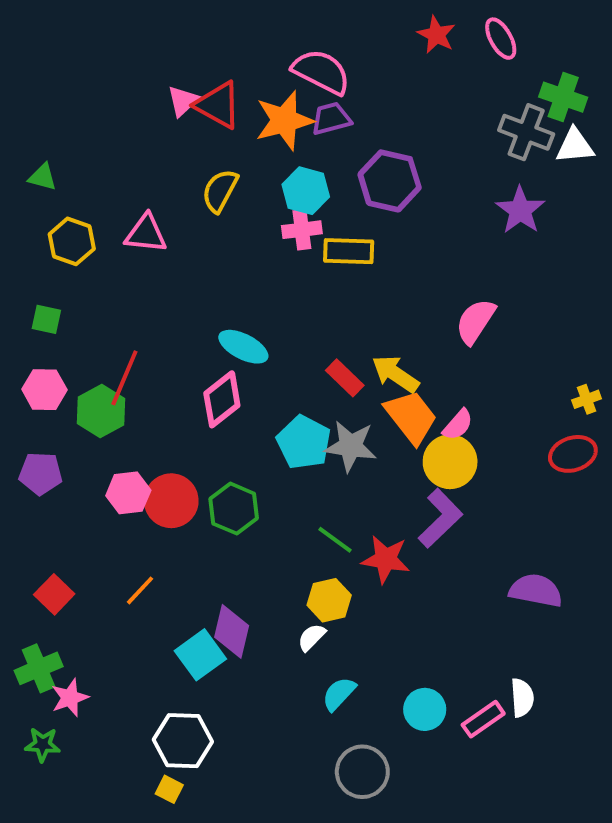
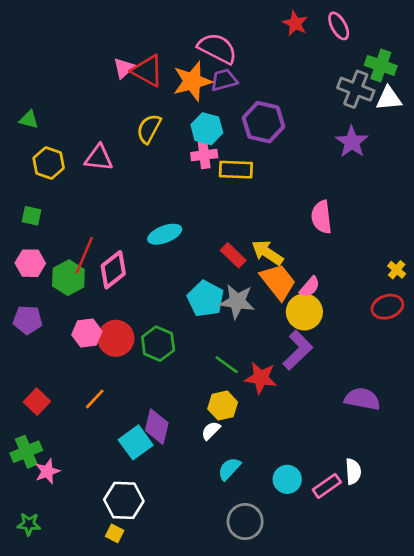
pink semicircle: (475, 321) -> (321, 217), turned -40
cyan ellipse: (243, 347) -> (165, 234), turned -48
pink diamond: (222, 399) -> (113, 270), moved
yellow cross: (587, 399) -> (397, 270), turned -30
green star: (42, 744) -> (29, 524), moved

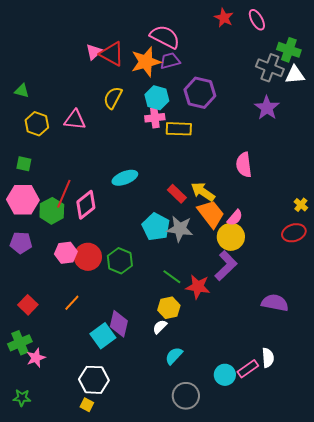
pink hexagon: (30, 263) -> (23, 200), size x1.4
cyan circle: (287, 479) -> (225, 375), moved

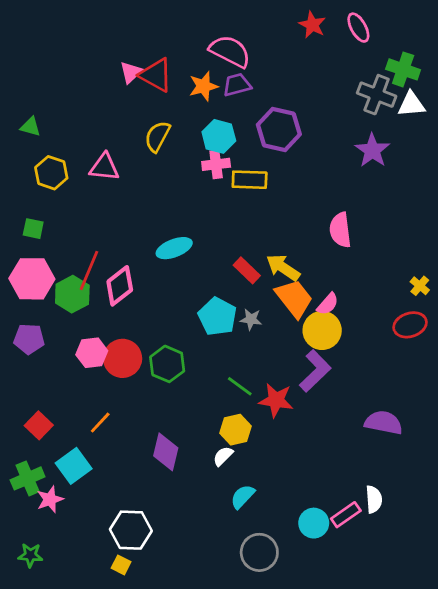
orange star: (146, 62) -> (203, 86), size x0.7
gray star: (180, 229) -> (251, 319), size x0.6
cyan square: (103, 336) -> (74, 466), moved

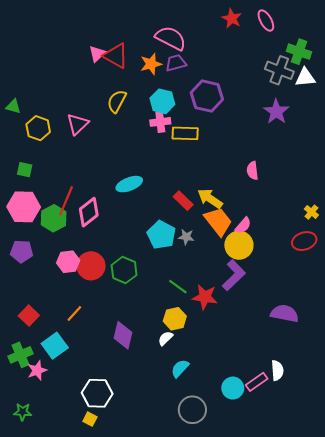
green triangle: (30, 127) -> (13, 106), moved
pink triangle: (104, 167) -> (77, 124), turned -50
pink semicircle: (340, 230) -> (252, 171), size x0.7

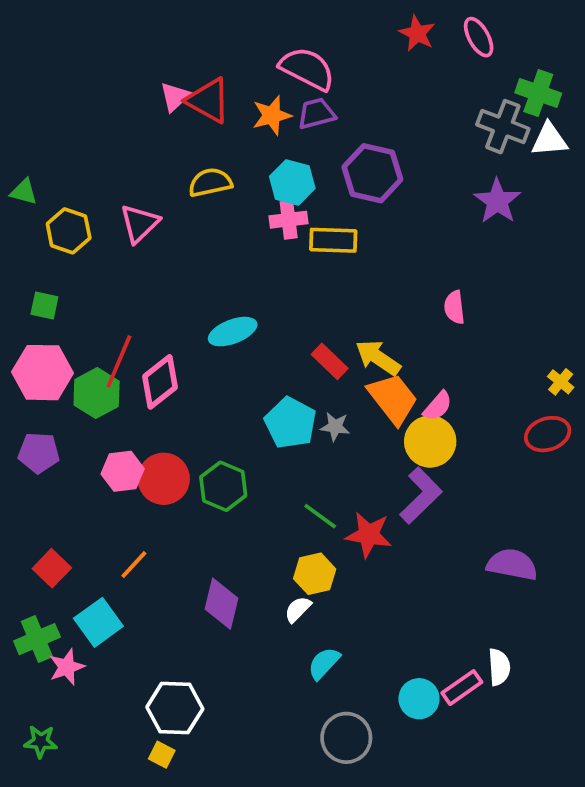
yellow semicircle: (117, 101) -> (210, 182), turned 50

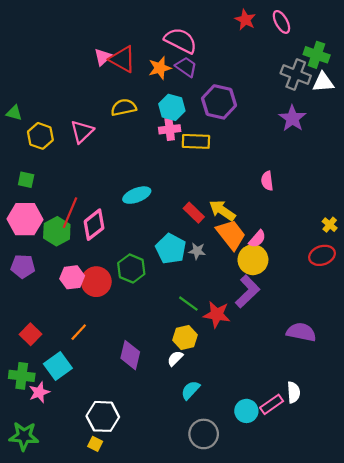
purple trapezoid: (316, 113) -> (186, 67), turned 50
green hexagon: (223, 486) -> (131, 268), moved
green cross: (37, 639) -> (22, 376), turned 30
green star: (41, 742) -> (24, 436), size x1.5

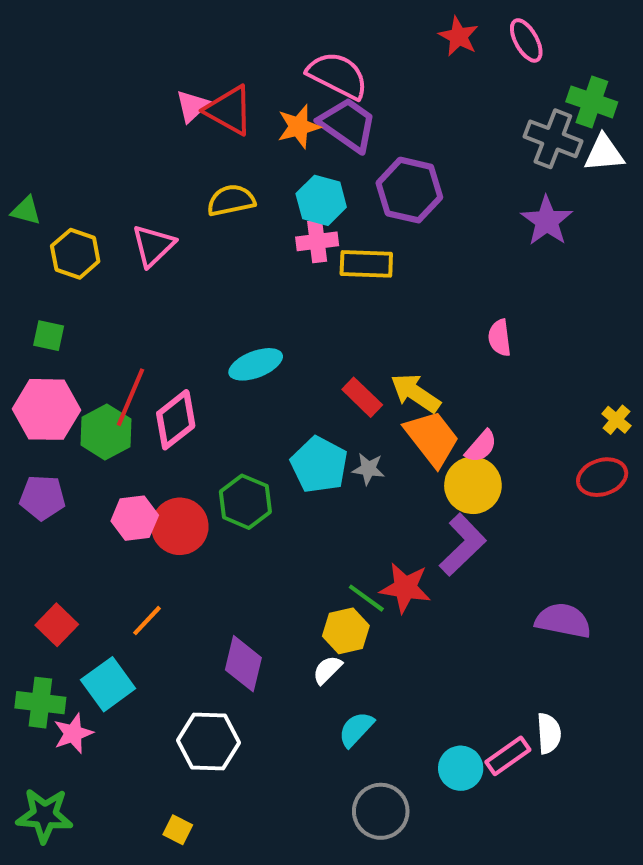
purple trapezoid: (186, 67) -> (348, 125), size x1.4
green line: (188, 304) -> (366, 598), moved
white hexagon: (103, 416) -> (208, 742), moved

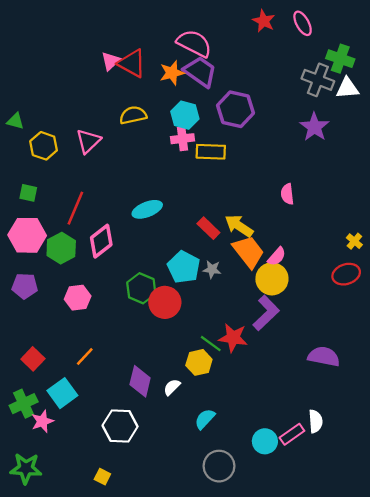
red line: (131, 397) -> (75, 208), moved
red circle: (180, 526) -> (165, 302), moved
white semicircle: (327, 670) -> (172, 387), moved
green cross: (40, 703) -> (24, 404), turned -32

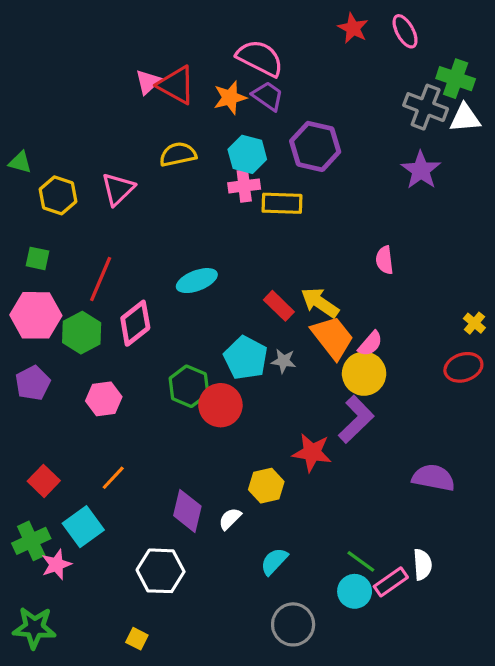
purple trapezoid: (200, 72) -> (268, 96), size x0.7
purple pentagon: (25, 286) -> (33, 383), turned -30
green line: (211, 344) -> (361, 561), moved

